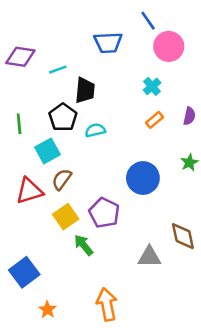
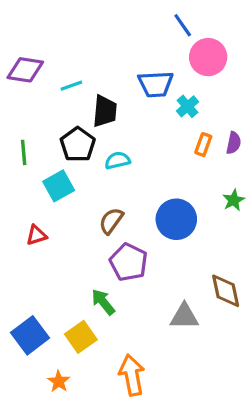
blue trapezoid: (108, 43) -> (156, 84), moved
orange rectangle: (155, 120) -> (203, 145), moved, turned -30
brown semicircle: (62, 179) -> (111, 221), moved
red triangle: (29, 191) -> (36, 235), size x0.6
yellow square: (66, 217) -> (81, 337), moved

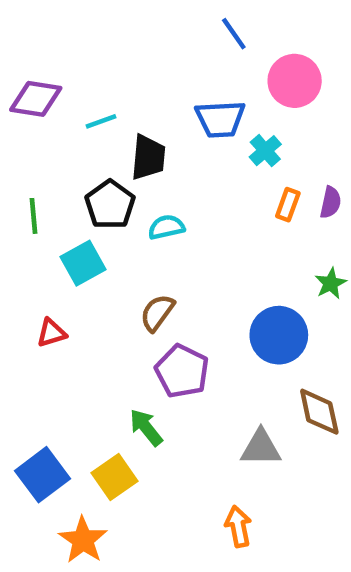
blue line: (183, 25) -> (234, 34), moved
blue circle: (176, 219) -> (279, 335), moved
orange arrow: (132, 375) -> (238, 526), moved, size x0.7
orange star: (59, 381) -> (83, 540), size x1.5

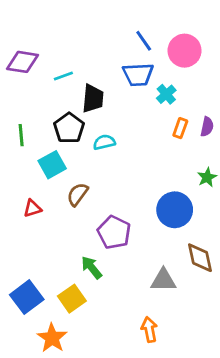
blue line: (234, 34) -> (144, 41), moved
brown semicircle: (157, 313) -> (77, 194), moved

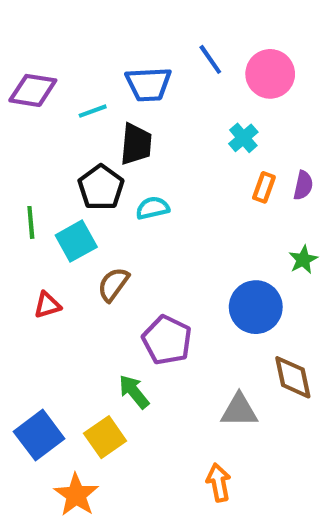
blue trapezoid: (138, 75) -> (148, 84), moved
green line: (21, 135) -> (31, 222), moved

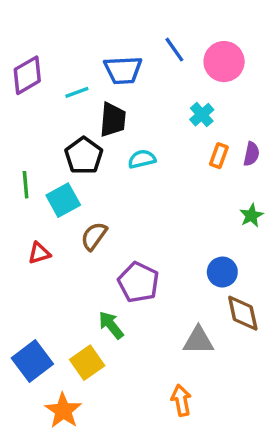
purple diamond: (33, 90) -> (27, 75), turned -39
cyan semicircle: (153, 208) -> (142, 159), moved
blue circle: (256, 307) -> (222, 272), moved, size x0.7

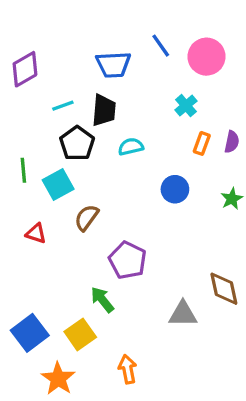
cyan line: (77, 92) -> (63, 106), moved
red triangle: (39, 253) -> (36, 233), turned 35
blue circle: (222, 272) -> (175, 189), moved
orange arrow: (181, 400) -> (128, 369), moved

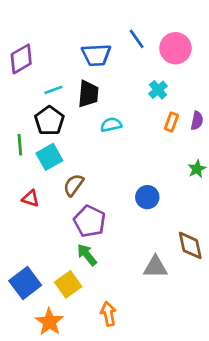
black pentagon: (77, 143) -> (49, 121), moved
blue circle: (175, 189) -> (147, 197), moved
purple pentagon: (128, 260) -> (90, 221), moved

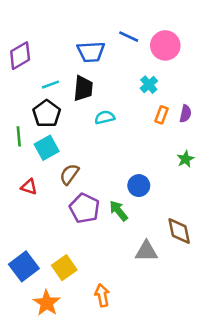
blue line: (137, 39) -> (129, 37), turned -30
green arrow: (87, 255) -> (119, 211), moved

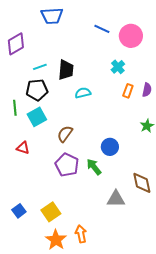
blue trapezoid: (91, 52) -> (52, 16), moved
black pentagon: (47, 114) -> (37, 90), turned 30
brown semicircle: (69, 174) -> (65, 134), moved
blue square: (24, 266) -> (19, 211), size x0.6
orange star: (47, 303) -> (56, 240), moved

